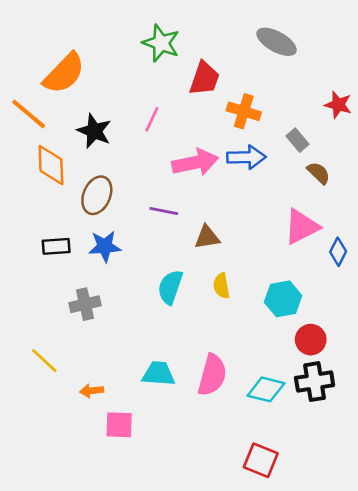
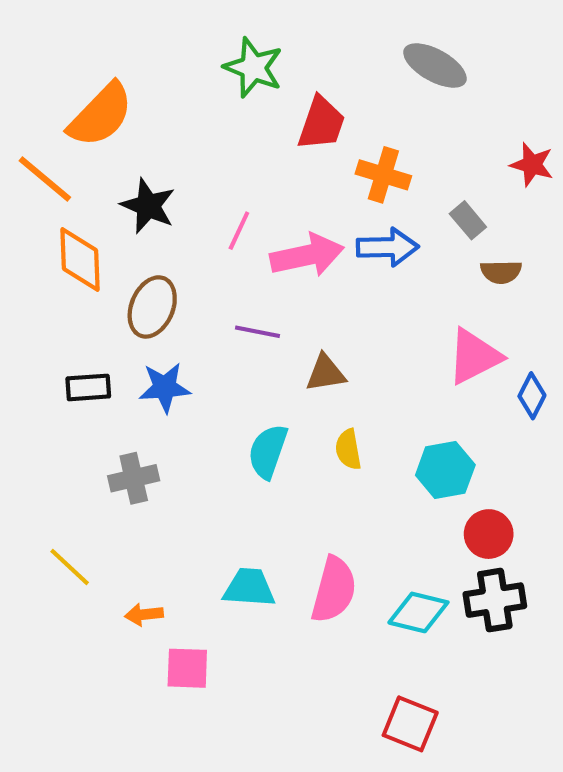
pink line: (152, 119) -> (239, 231), moved
brown semicircle: (319, 173) -> (501, 272), turned 135

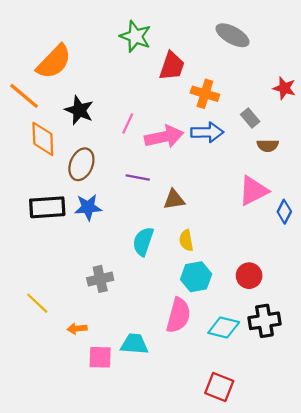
black rectangle: (88, 387) -> (47, 207), size x1.5
cyan hexagon: (445, 470) -> (196, 277), moved
gray cross: (134, 478) -> (100, 279), moved
red circle: (489, 534) -> (249, 276), moved
cyan trapezoid: (249, 588) -> (134, 344), moved

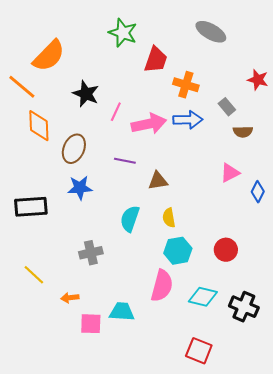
black star: (79, 110) -> (86, 94), moved
pink triangle: (253, 191) -> (230, 173), size x0.7
black rectangle: (47, 207) -> (31, 207), moved
black cross: (264, 321) -> (244, 307), moved, turned 32

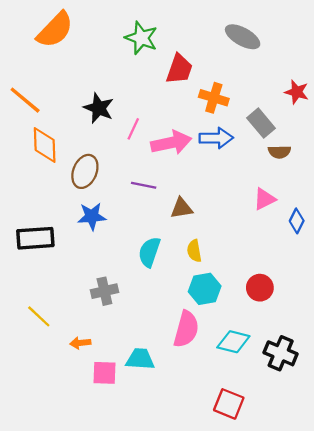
orange semicircle: (49, 56) -> (55, 30), moved
gray rectangle: (227, 107) -> (261, 123), size x1.4

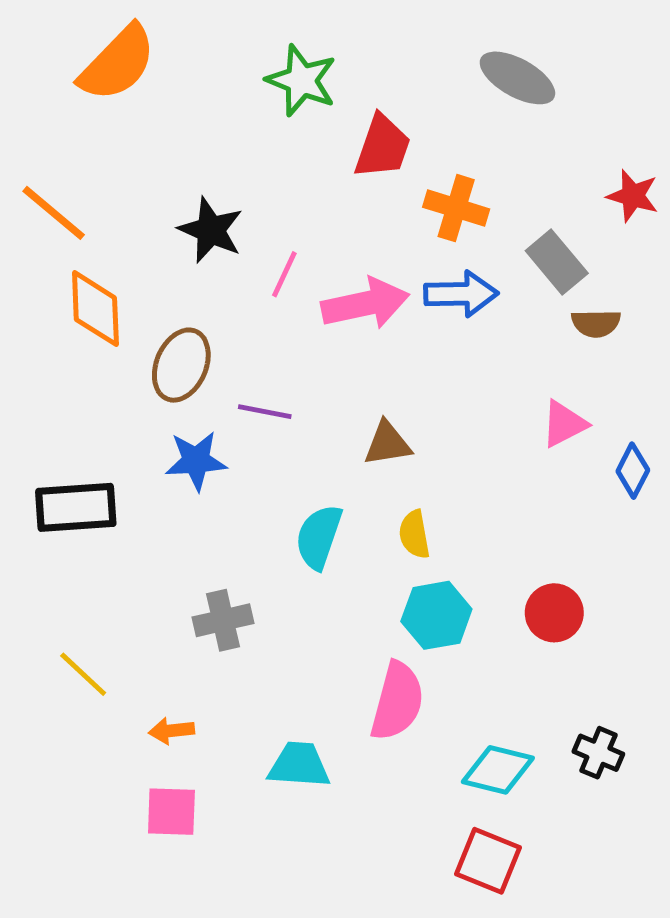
purple line: (144, 185) -> (265, 412), moved
cyan diamond: (233, 342) -> (498, 770), moved
black cross: (281, 353) -> (598, 753), size x0.7
pink square: (104, 373) -> (171, 812), moved

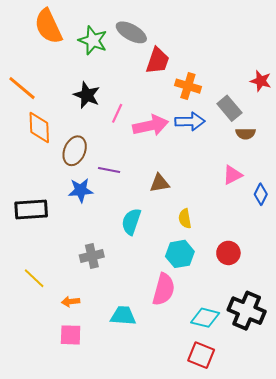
orange semicircle: (118, 63) -> (48, 26), turned 111
gray ellipse: (517, 78) -> (131, 32), moved
green star: (302, 80) -> (93, 40), moved
yellow semicircle: (414, 534) -> (185, 219), moved
black cross: (598, 753) -> (247, 311), size x1.8

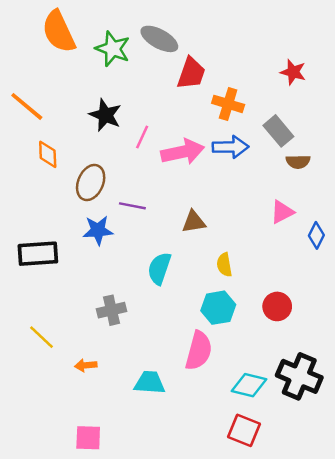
red star: (261, 81) -> (293, 72), moved
orange diamond: (39, 127) -> (48, 154), size x0.7
pink square: (71, 335) -> (88, 438), moved

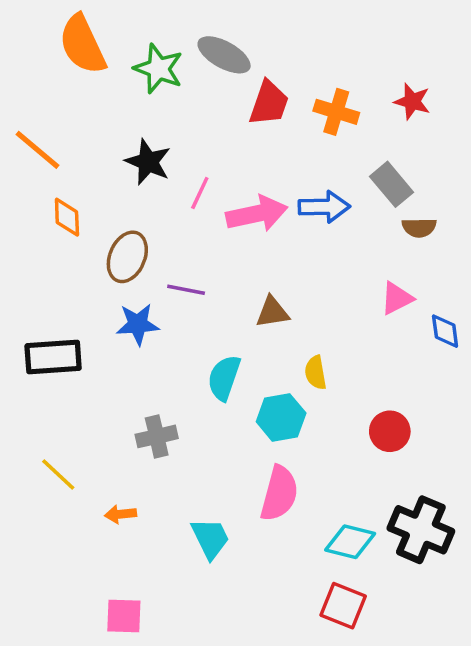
orange cross: (228, 104) -> (336, 112), moved
blue diamond: (316, 235) -> (445, 331), turned -35
cyan hexagon: (218, 308) -> (281, 417), moved
cyan trapezoid: (150, 383) -> (210, 538), turned 60

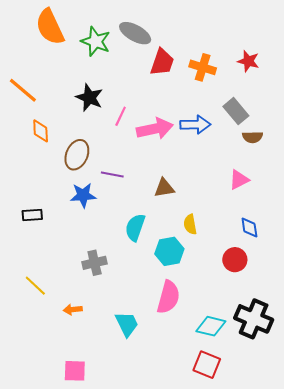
blue diamond: (445, 331) -> (249, 227), moved
black rectangle: (53, 357) -> (32, 215), size x0.6

